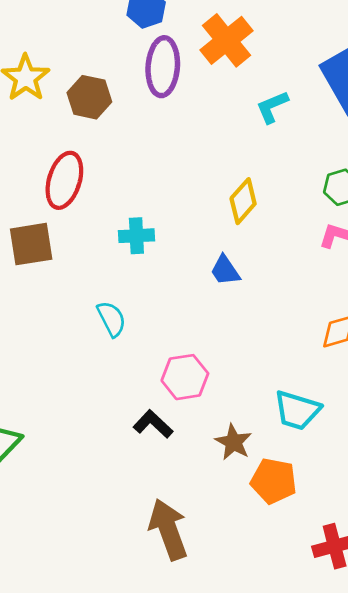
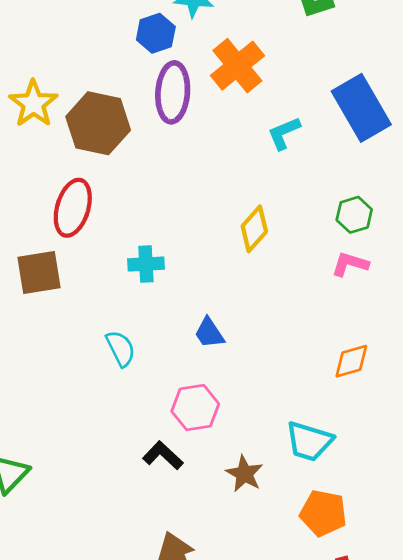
brown hexagon: (89, 97) -> (98, 123), size x1.4
blue trapezoid: (225, 270) -> (209, 333), moved
orange pentagon: (274, 481) -> (323, 513), moved

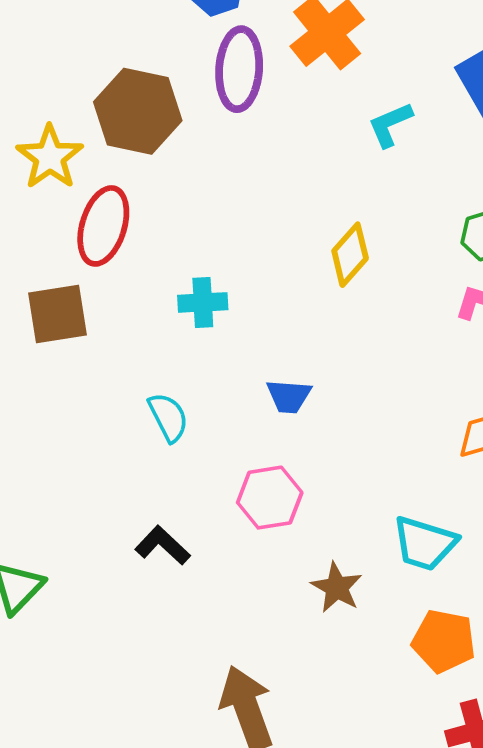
yellow star: (33, 104) -> (50, 157), moved
blue trapezoid: (209, 333) -> (289, 396), turned -52
black L-shape: (163, 455) -> (163, 545), moved

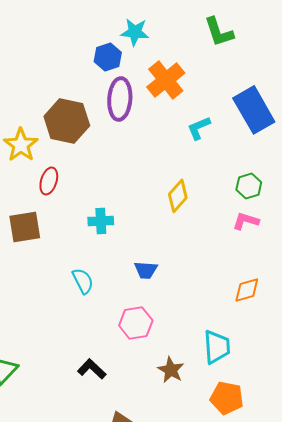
red ellipse: (103, 226) -> (49, 181), size x0.7
cyan trapezoid: (425, 543) -> (217, 347), turned -111
black L-shape: (163, 545) -> (92, 369), moved

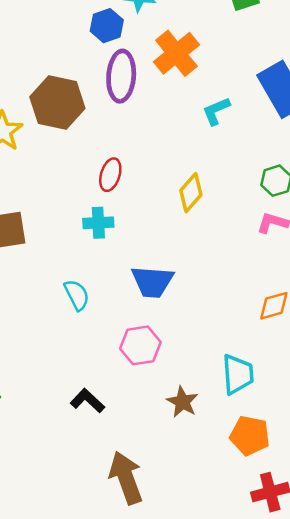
red ellipse: (49, 181) -> (110, 175), moved
blue trapezoid: (146, 270) -> (152, 282), size x1.5

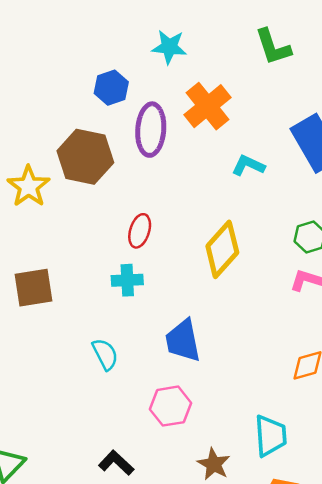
blue hexagon: (107, 26) -> (111, 88), moved
cyan L-shape: (216, 111) -> (248, 165), turned 48
yellow diamond: (191, 193) -> (222, 249), size x1.4
blue trapezoid: (152, 282) -> (183, 341), turned 75

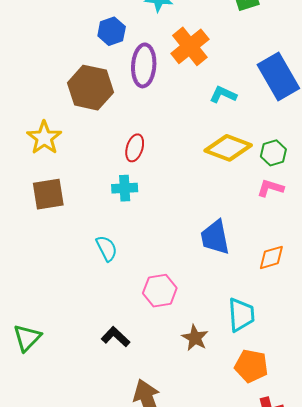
yellow star: (29, 186) -> (44, 138), moved
yellow diamond: (222, 249) -> (228, 148), moved, turned 69
blue trapezoid: (183, 341) -> (215, 237), moved

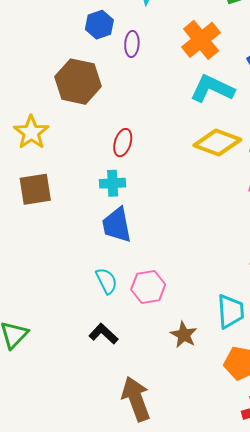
orange cross: (190, 46) -> (201, 40), moved
purple ellipse: (144, 65) -> (132, 44), moved, size x0.6
cyan L-shape: (223, 95) -> (212, 89), size x1.6
blue trapezoid: (215, 237) -> (117, 225), moved
cyan semicircle: (107, 248) -> (106, 281), moved

